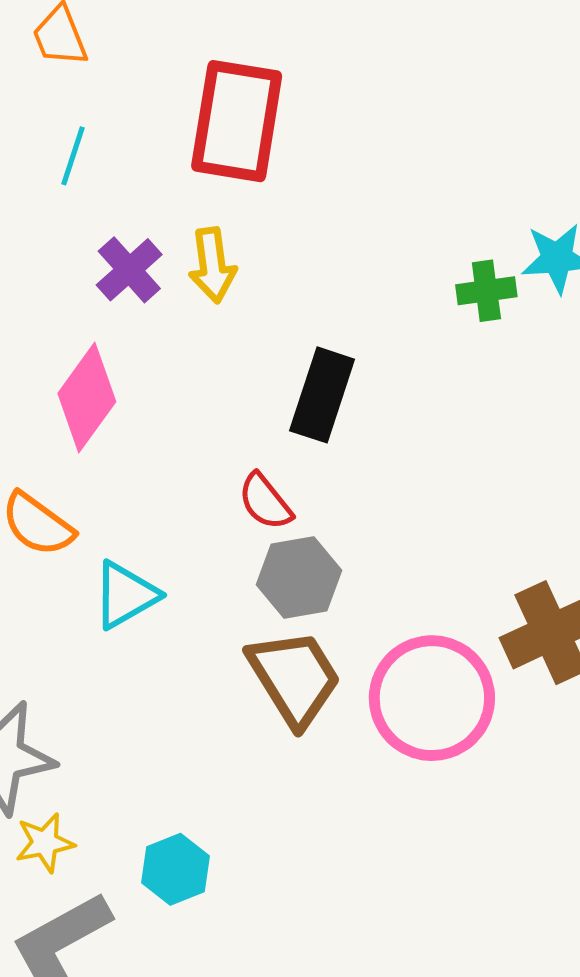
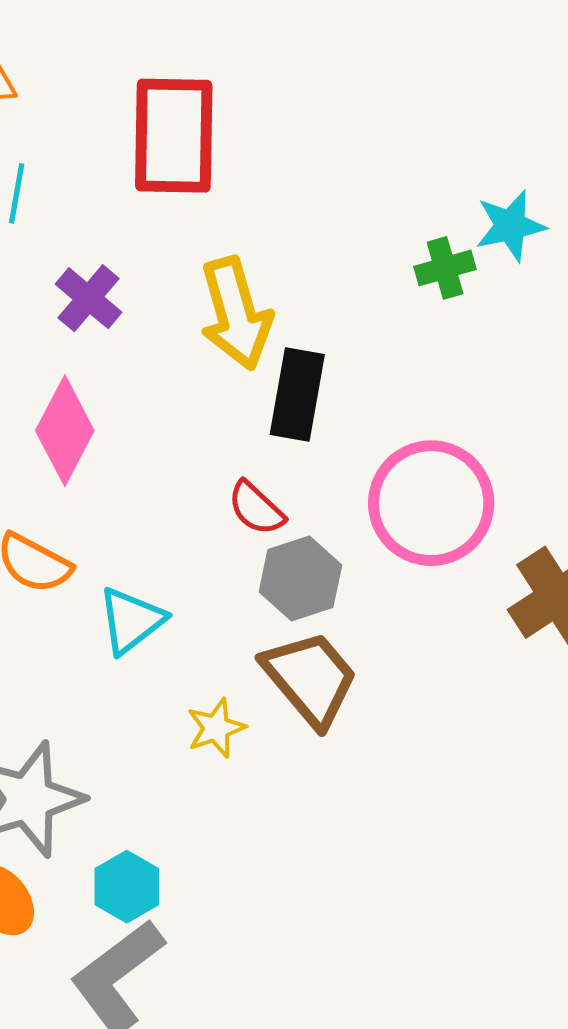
yellow arrow: (212, 265) -> (236, 314), moved, size x1.5
pink circle: (432, 698) -> (431, 503), moved
yellow star: (45, 843) -> (216, 728), moved
cyan hexagon: (175, 869) -> (127, 887), moved

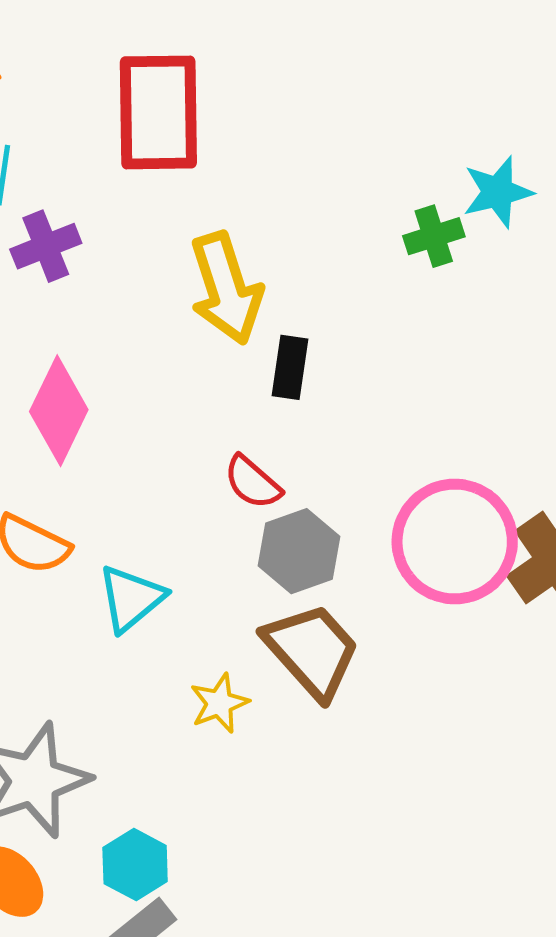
purple cross: (89, 298) -> (46, 246), moved, turned 30
black rectangle: (297, 395) -> (290, 367), size x0.7
pink circle: (431, 503) -> (455, 542), moved

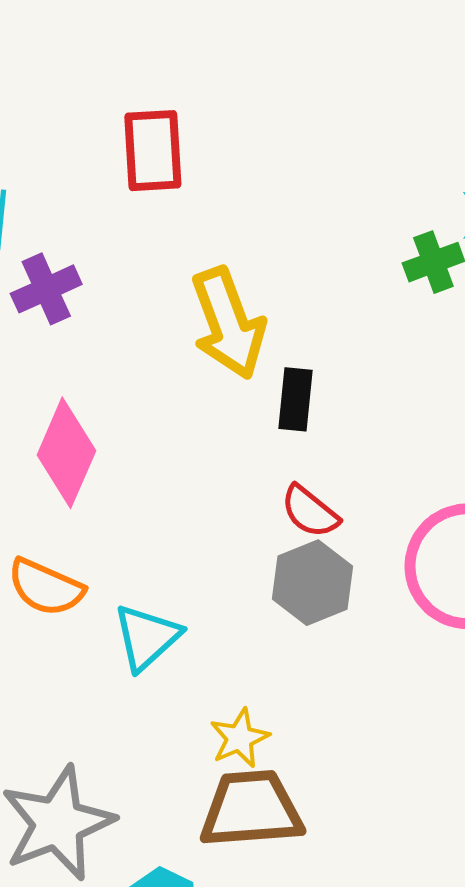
red rectangle: (158, 112) -> (153, 151), size x0.7
red semicircle: (253, 482) -> (310, 512), moved
brown trapezoid: (312, 651) -> (251, 809), moved, turned -50

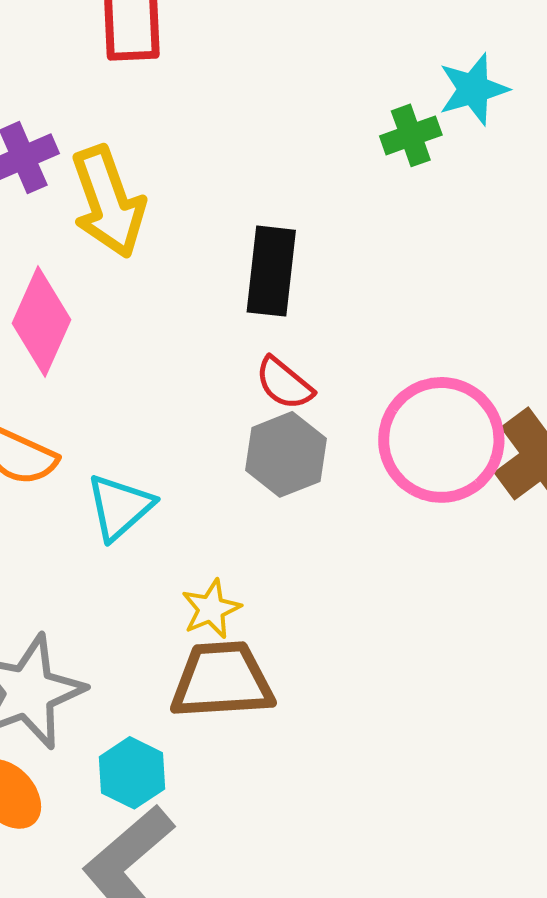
yellow arrow: (228, 323) -> (108, 202), moved
black rectangle: (296, 399) -> (271, 271), size x1.4

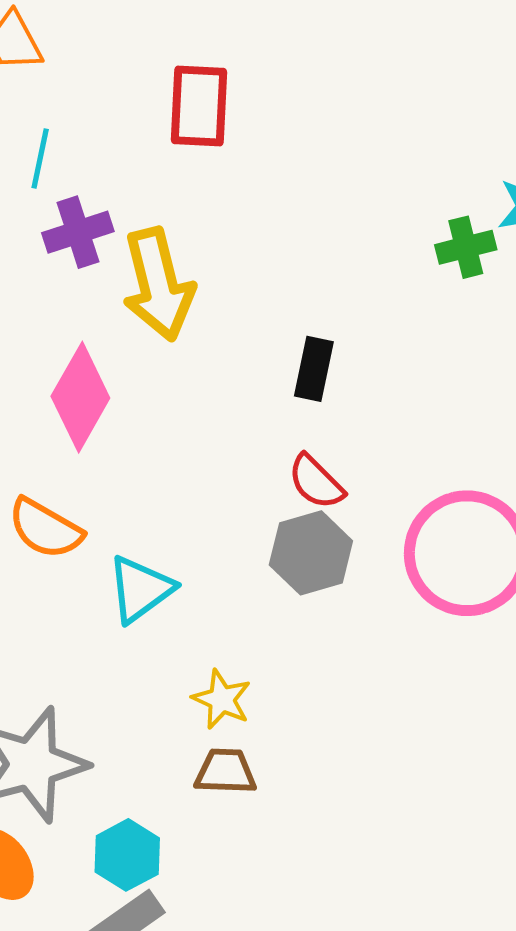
black rectangle: (271, 271) -> (314, 369), size x0.7
yellow star: (211, 609) -> (222, 699), turned -30
brown trapezoid: (222, 680) -> (226, 771), size x0.6

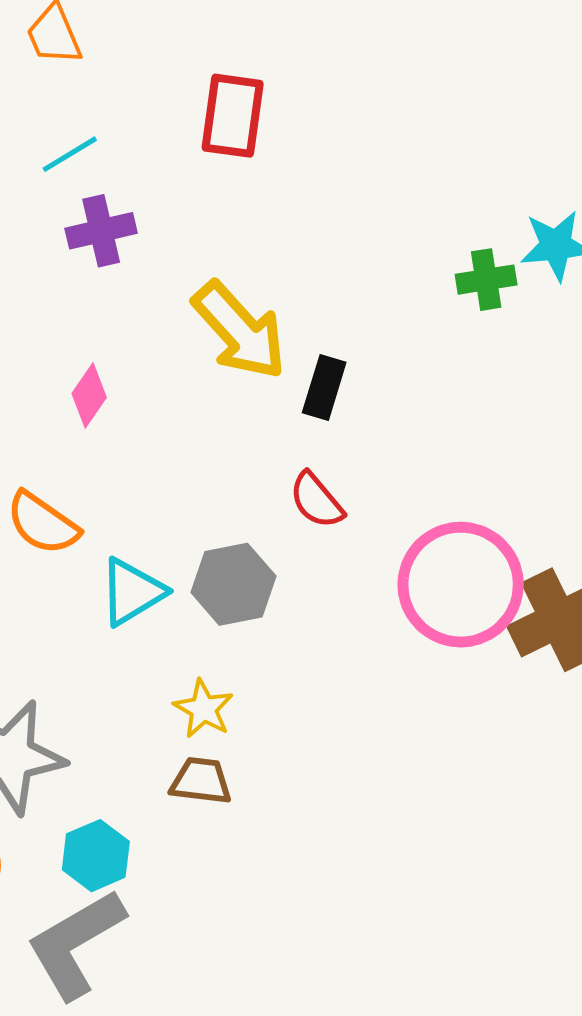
cyan line: (40, 159) -> (70, 154), turned 42
yellow arrow: (158, 284) -> (240, 331), moved, turned -33
pink diamond: (80, 397) -> (89, 395), size x0.6
gray hexagon: (311, 553) -> (233, 584), moved

